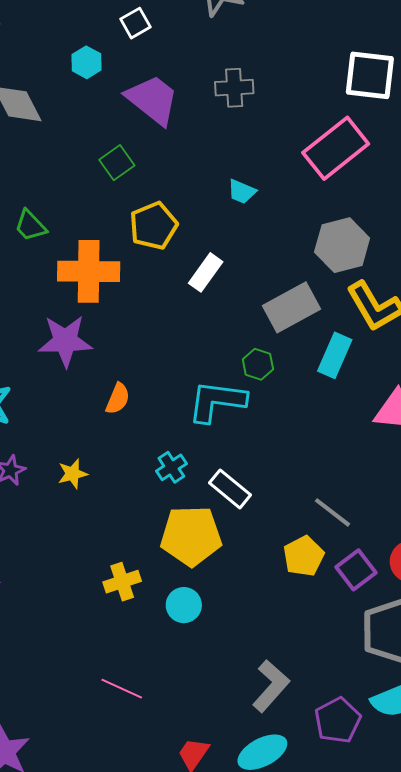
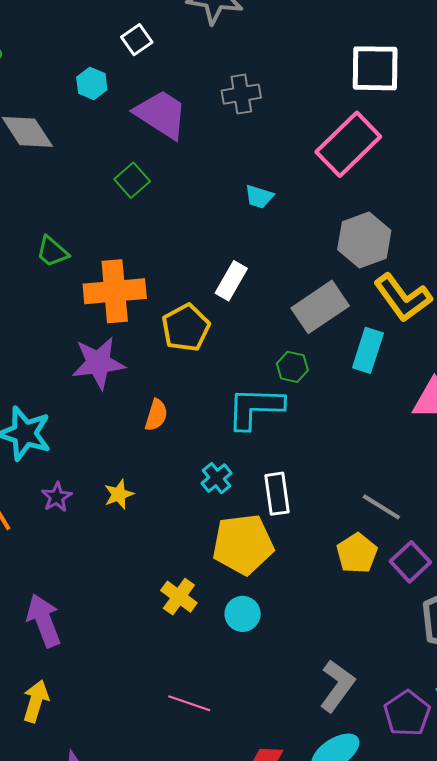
yellow pentagon: (154, 226) -> (186, 328), moved
white rectangle: (230, 489) -> (277, 494), turned 48
yellow cross: (122, 582) -> (179, 597), turned -30

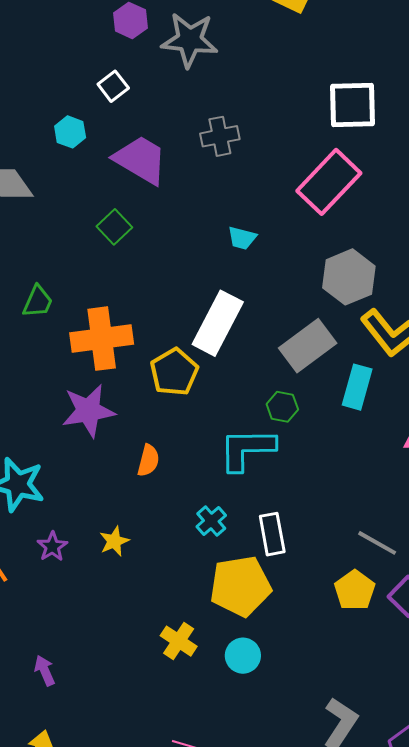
green trapezoid: (52, 252) -> (38, 302), turned -105
white rectangle: (231, 281) -> (218, 323), size x1.6
purple arrow: (44, 621) -> (45, 671), size x0.6

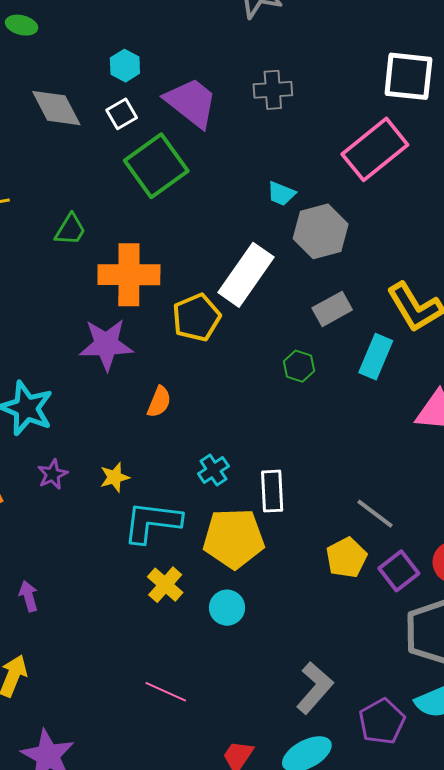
white square: (113, 86) -> (122, 114), moved
green square: (114, 227) -> (156, 166), size x1.8
gray hexagon: (349, 277) -> (321, 231), moved
gray rectangle: (308, 346) -> (332, 309), size x0.7
cyan L-shape: (247, 449) -> (152, 522), moved

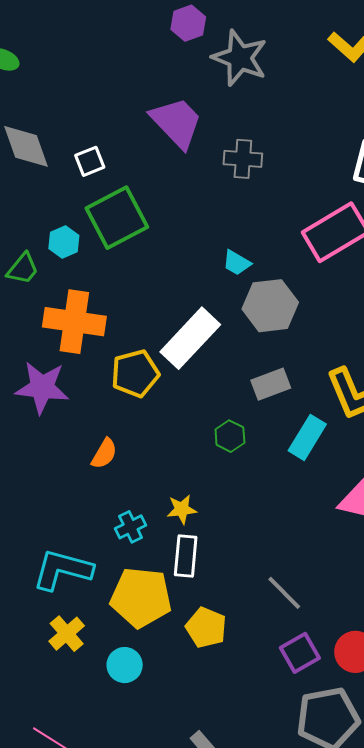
cyan hexagon: (125, 66) -> (64, 242), moved
purple trapezoid: (191, 103) -> (176, 122), moved
orange semicircle: (159, 402) -> (104, 454), moved
yellow star: (115, 477) -> (182, 509), moved
yellow pentagon: (346, 558) -> (206, 628), moved, turned -30

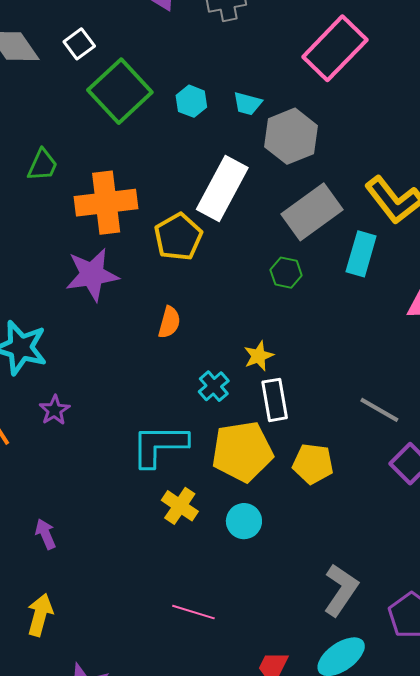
cyan hexagon: (64, 242) -> (191, 101), moved
gray rectangle: (271, 384) -> (312, 212), size x1.5

